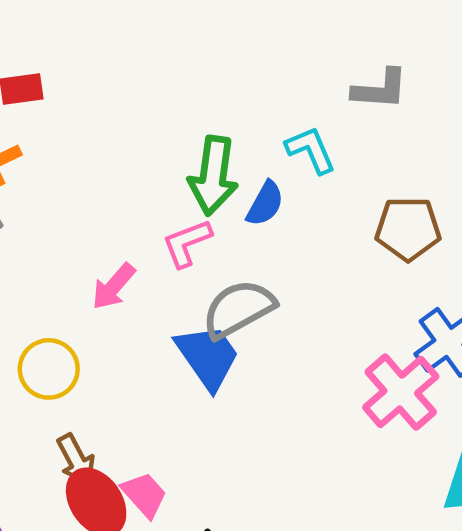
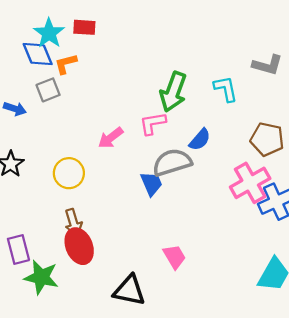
blue semicircle: (265, 204) -> (200, 140), moved
blue trapezoid: (208, 357) -> (151, 184), size x0.7
pink cross: (401, 392) -> (250, 183), moved
pink trapezoid: (144, 495) -> (174, 257), moved

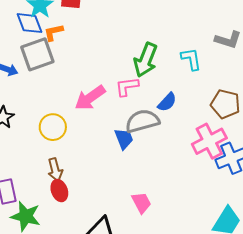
gray square: (48, 90) -> (37, 54), size x1.6
pink arrow: (111, 138) -> (90, 98), size x1.4
red ellipse: (79, 246) -> (59, 191), size x0.7

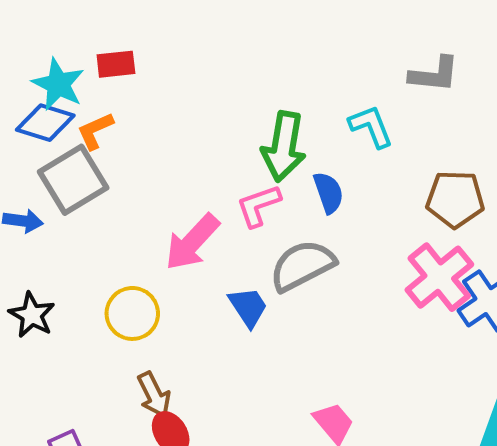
blue diamond: (30, 23) -> (45, 123), turned -40
blue semicircle: (167, 102) -> (329, 193), moved, turned -50
blue trapezoid: (124, 139) -> (248, 307), moved

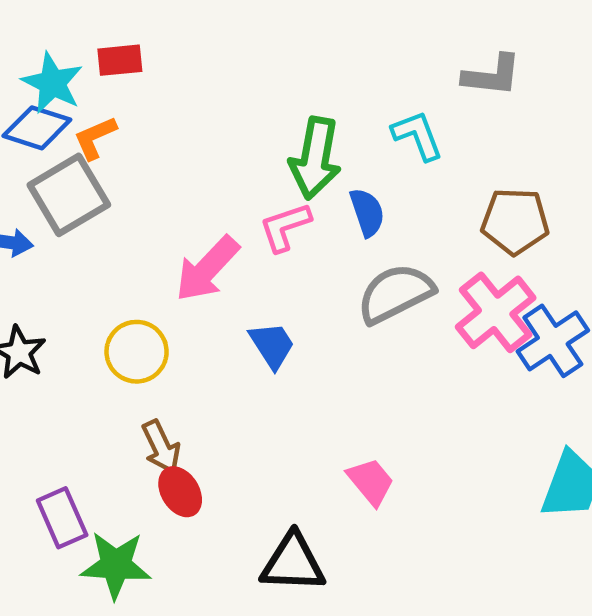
gray semicircle: (302, 265) -> (395, 293), moved

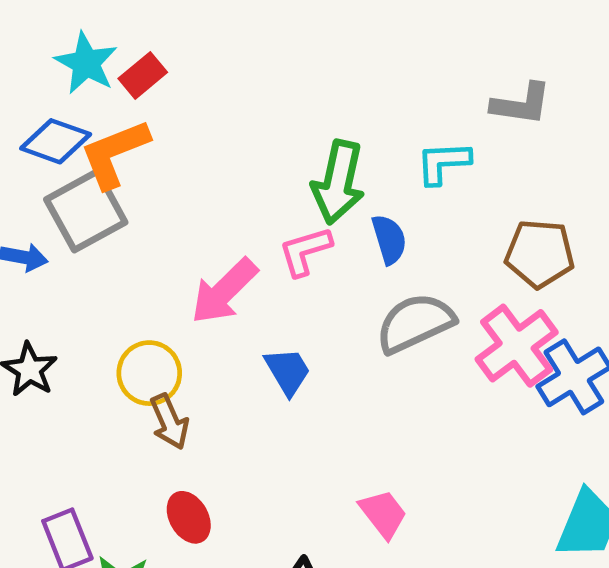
red rectangle: (120, 60) -> (143, 75), turned -36
cyan star: (52, 83) -> (86, 63), moved
cyan L-shape: (417, 135) -> (443, 163), turned -74
orange L-shape: (95, 138) -> (115, 154), size x1.6
brown arrow: (161, 447) -> (169, 422), moved

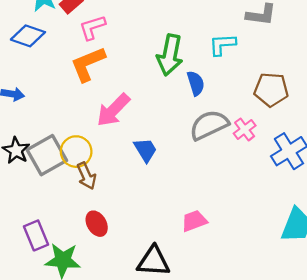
orange L-shape: (115, 154) -> (88, 64), moved
gray square: (86, 211) -> (47, 155), moved
pink L-shape: (305, 251) -> (92, 27), moved
pink cross: (517, 346) -> (245, 129), moved, size x0.6
pink trapezoid: (383, 514) -> (194, 221), turned -72

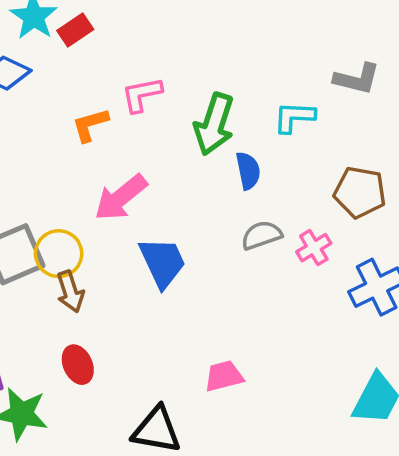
pink L-shape: (92, 27) -> (142, 95), moved
orange L-shape: (88, 64) -> (90, 125), size x0.7
gray semicircle: (209, 125) -> (262, 235), size x0.7
blue trapezoid: (145, 150) -> (162, 262), size x1.4

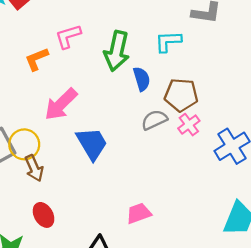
brown pentagon: (360, 192) -> (181, 95), moved

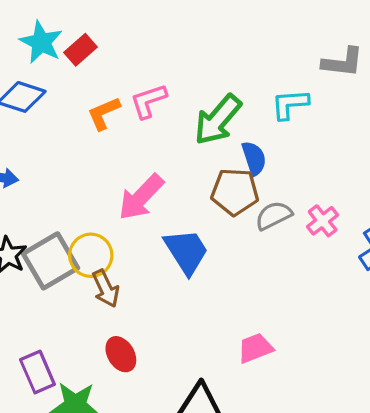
green arrow: (117, 51) -> (218, 120), turned 30
orange L-shape: (37, 59) -> (104, 113), moved
brown pentagon: (181, 95) -> (235, 192), moved

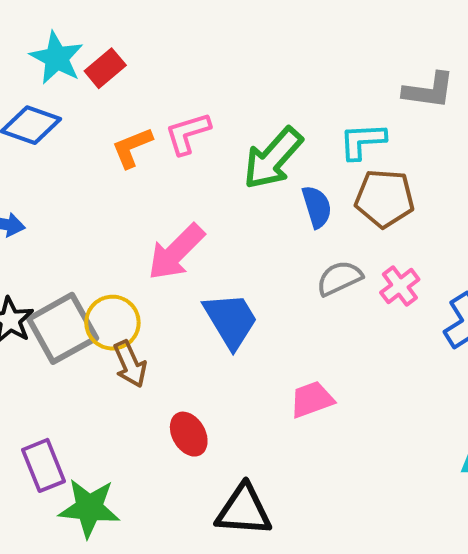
brown pentagon: (235, 192) -> (385, 198), moved
pink trapezoid: (255, 348) -> (312, 399), moved
red ellipse: (121, 354) -> (189, 434), moved

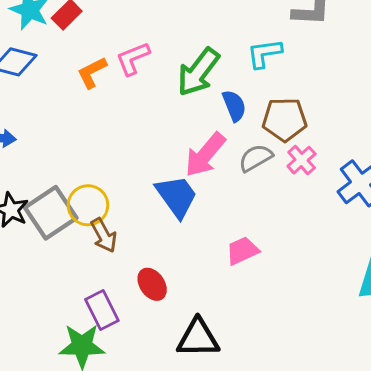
brown pentagon: (385, 198) -> (285, 119), moved
pink arrow: (176, 252) -> (205, 155), moved
purple rectangle: (44, 465) -> (102, 310), moved

